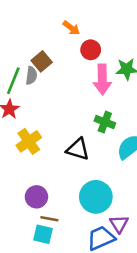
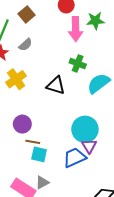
gray semicircle: (31, 76) -> (25, 45), moved, turned 40
cyan circle: (96, 197) -> (85, 129), moved
cyan square: (43, 234) -> (39, 154), moved

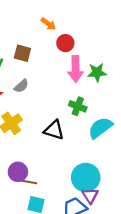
brown square: (26, 14) -> (22, 53), turned -35
green star: (95, 21) -> (97, 72), moved
brown line: (33, 142) -> (29, 182), moved

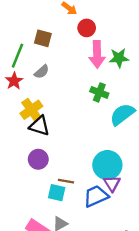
black triangle: (54, 130) -> (39, 126), moved
brown line: (29, 182) -> (66, 181), moved

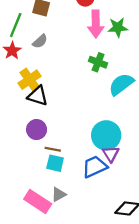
brown line: (66, 181) -> (53, 149), moved

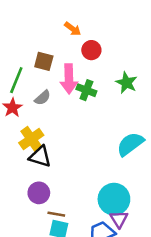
pink arrow: (96, 24) -> (69, 79), moved
green star: (118, 27) -> (126, 83), turned 30
green cross: (98, 62) -> (86, 90), moved

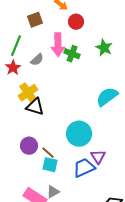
brown square: (44, 61) -> (35, 20), moved, turned -35
purple circle: (39, 193) -> (29, 146), moved
cyan circle: (114, 199) -> (79, 134), moved
brown line: (56, 214) -> (48, 153), turned 32

